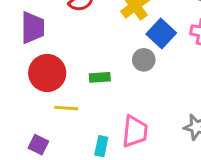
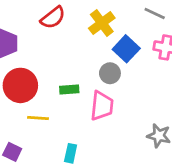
pink trapezoid: (135, 131) -> (102, 106), moved

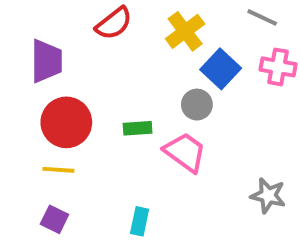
pink trapezoid: (102, 106) -> (185, 152), turned -60
yellow line: (38, 118) -> (58, 170), moved

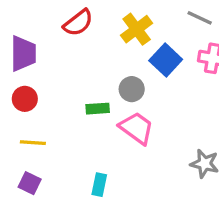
gray circle: (197, 105) -> (132, 89), moved
red circle: (66, 122) -> (25, 99), moved, size x0.6

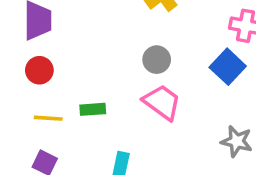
blue square: (166, 60) -> (228, 67), moved
green rectangle: (98, 109) -> (93, 109), moved

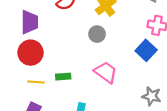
gray circle: (157, 60) -> (97, 34), moved
red circle: (39, 70) -> (31, 53), size x1.5

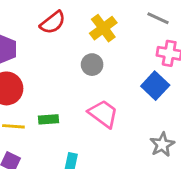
gray star: (151, 96) -> (162, 145), turned 30

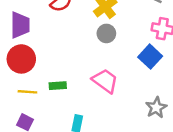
gray circle: (92, 65) -> (106, 33), moved

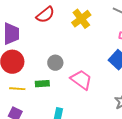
gray circle: (106, 33) -> (55, 63), moved

